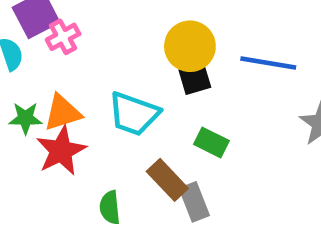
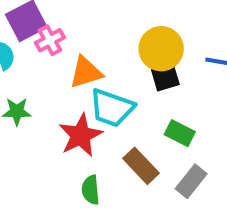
orange triangle: (63, 113) -> (86, 72), moved
red star: (61, 151) -> (81, 135), moved
gray rectangle: (194, 202) -> (191, 181), moved, turned 60

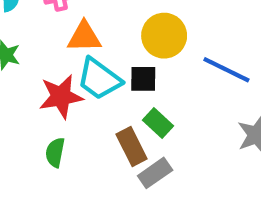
black square: (165, 77) -> (143, 79), moved
brown rectangle: (141, 166) -> (132, 146), moved

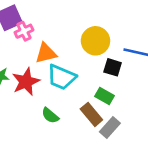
black square: (143, 79) -> (113, 67), moved, turned 30
red star: (61, 97) -> (26, 82), moved
green semicircle: (55, 152) -> (50, 115), moved, turned -48

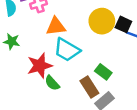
black square: (113, 67) -> (123, 24), moved
red star: (26, 82) -> (40, 66), moved

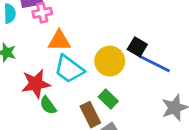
yellow circle: (102, 21) -> (110, 61), moved

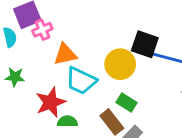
black square: (137, 47) -> (145, 44), size x1.4
green semicircle: (48, 105) -> (67, 121), turned 138

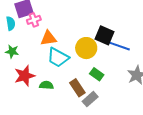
red star: (51, 102) -> (25, 76), moved
green rectangle: (127, 102) -> (97, 74), moved

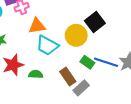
black square: (104, 35) -> (95, 22), turned 30
blue line: (118, 46) -> (106, 62), moved

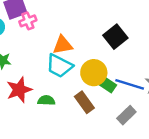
orange triangle: (37, 26) -> (63, 45), moved
yellow circle: (76, 35) -> (94, 73), moved
gray rectangle: (81, 88) -> (126, 115), moved

